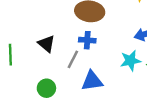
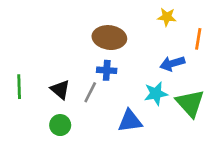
black triangle: (46, 44) -> (60, 89), moved
blue triangle: (92, 81) -> (130, 121), moved

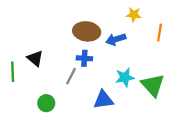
blue arrow: (172, 63) -> (116, 39), moved
black triangle: (60, 89) -> (35, 58), moved

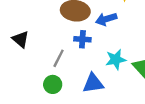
blue cross: (84, 58) -> (82, 39), moved
green circle: (46, 103) -> (53, 84), moved

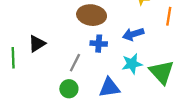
blue arrow: (106, 19) -> (133, 34), moved
black triangle: (21, 39) -> (37, 44), turned 48

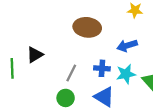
blue cross: (99, 44) -> (102, 68), moved
blue triangle: (109, 88) -> (104, 97), turned 40

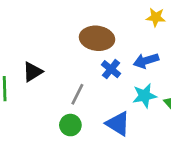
blue cross: (102, 68) -> (111, 69), moved, turned 35

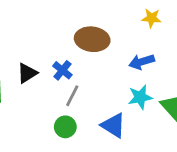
blue cross: (111, 69) -> (62, 70), moved

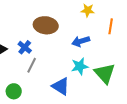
green circle: (65, 127) -> (14, 91), moved

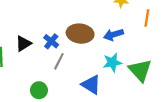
brown ellipse: (46, 25) -> (80, 34), moved

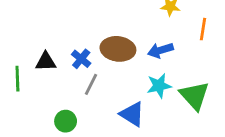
black triangle: (23, 44) -> (46, 62), turned 30

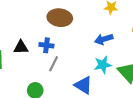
brown ellipse: (118, 49) -> (60, 18), moved
blue cross: (81, 59) -> (46, 45), turned -32

